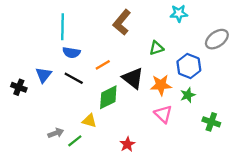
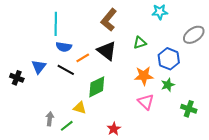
orange line: (103, 65) -> (83, 58), moved
black triangle: (133, 78) -> (107, 51), moved
gray arrow: (56, 133) -> (50, 119), turned -64

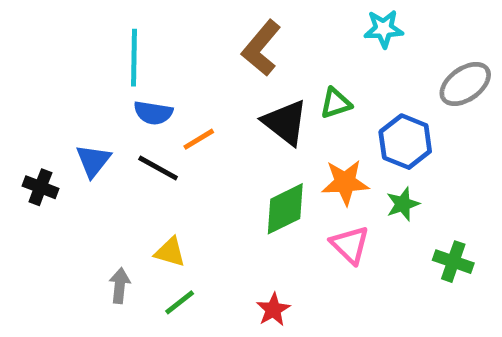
black triangle: (107, 51) -> (285, 122), moved
green diamond: (97, 87) -> (285, 209), moved
yellow triangle: (80, 108) -> (170, 252), moved
green line: (67, 126) -> (180, 302), moved

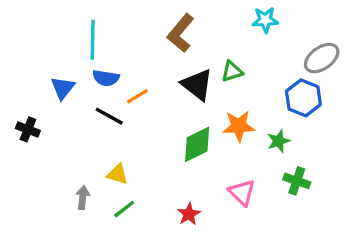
blue hexagon: (405, 142) -> (303, 98), moved
blue triangle: (93, 161) -> (63, 88), moved
pink triangle: (350, 245) -> (242, 192), moved
green cross: (453, 262) -> (297, 181), moved

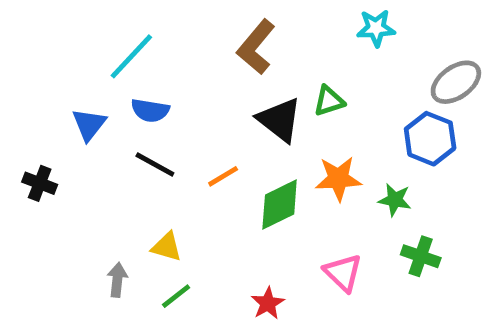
cyan line: (93, 40) -> (131, 56), turned 42
orange line: (137, 96) -> (223, 176), moved
green star: (278, 141) -> (395, 200), turned 30

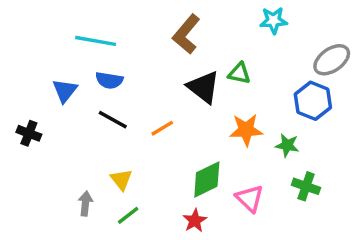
cyan line: (131, 56) -> (96, 41), turned 57
green triangle: (329, 101) -> (239, 73), turned 30
green diamond: (280, 204) -> (207, 180), moved
yellow triangle: (167, 247) -> (121, 180), turned 35

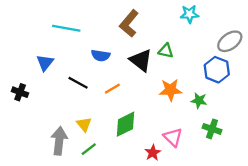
blue semicircle: (109, 80) -> (101, 55), moved
green diamond: (207, 180) -> (125, 124), moved
gray arrow: (85, 203) -> (59, 141), size x1.6
red star: (195, 221) -> (153, 153), moved

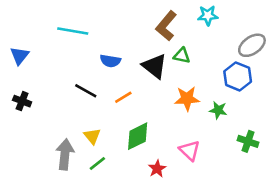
brown L-shape: (129, 24) -> (166, 26), moved
blue triangle: (45, 63) -> (19, 56), moved
green cross: (212, 129) -> (248, 141), moved
red star: (153, 153) -> (157, 169), moved

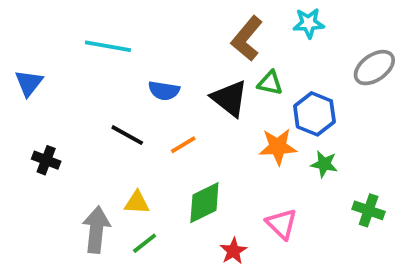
blue hexagon: (238, 76) -> (314, 114), moved
black cross: (22, 101) -> (46, 160), moved
yellow triangle: (92, 136) -> (137, 203), turned -48

